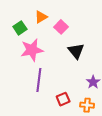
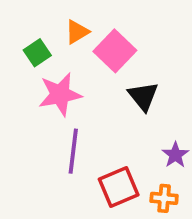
pink square: (61, 27) -> (115, 51), size x1.5
red square: (63, 99) -> (119, 187), size x1.5

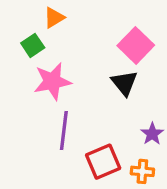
orange triangle: (77, 32) -> (54, 18), moved
pink square: (115, 51) -> (136, 45), moved

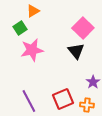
purple line: (64, 131) -> (29, 101), moved, turned -35

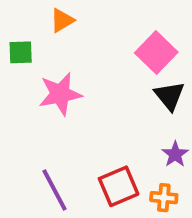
green square: (20, 28) -> (21, 52), moved, turned 32
black triangle: (76, 51) -> (169, 96), moved

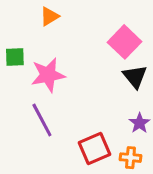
green square: (21, 52) -> (15, 57), moved
purple line: (54, 190) -> (42, 120), moved

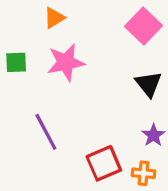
pink square: (125, 42) -> (144, 26), moved
pink star: (48, 75) -> (66, 62), moved

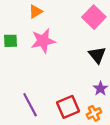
purple line: (46, 132) -> (30, 105), moved
orange cross: (144, 173) -> (94, 113), turned -32

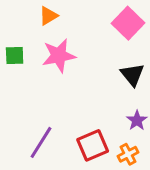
purple line: (30, 105) -> (41, 142), turned 60

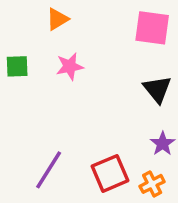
pink square: (128, 23) -> (152, 28), turned -36
pink star: (59, 56) -> (70, 66), size x0.7

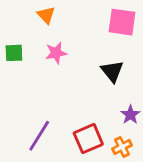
orange triangle: (57, 19) -> (46, 15), turned -42
black triangle: (157, 89) -> (112, 71), moved

